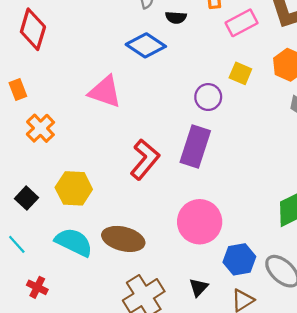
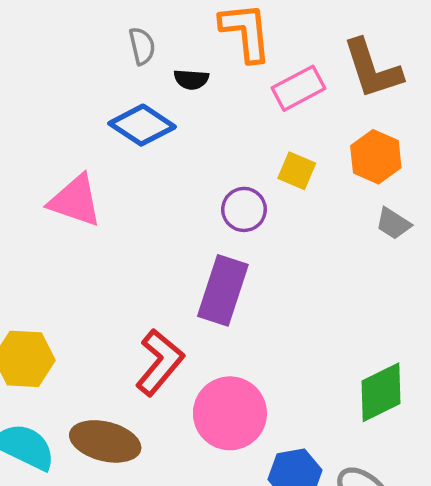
red L-shape: (145, 159) -> (160, 362), moved

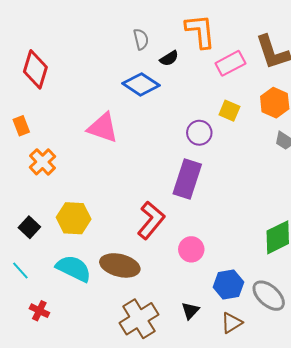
black semicircle: (191, 79) -> (169, 58), turned -36
pink circle: (230, 413) -> (191, 249), size x0.6

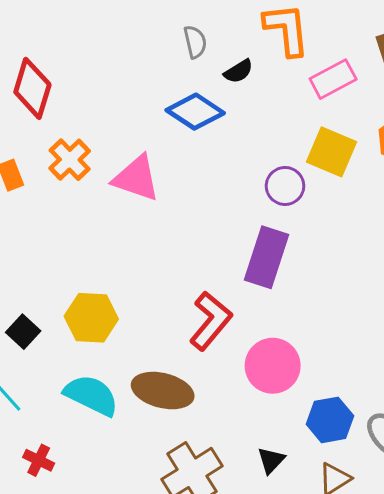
yellow square: (229, 111) -> (332, 152), size x1.5
orange cross: (42, 162) -> (70, 160), moved
pink circle: (191, 249) -> (273, 366), size x1.4

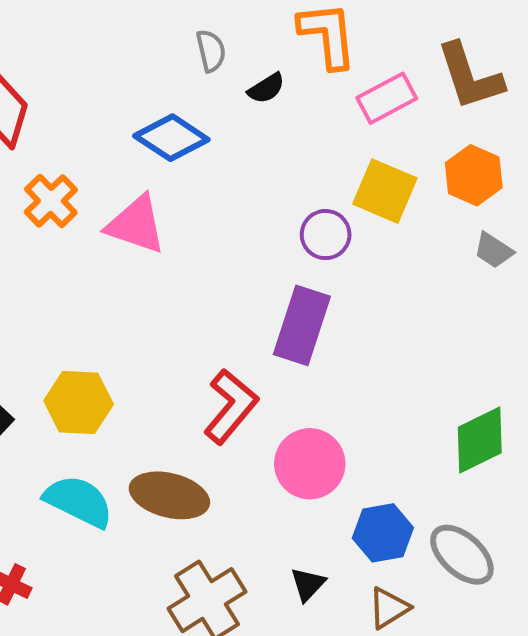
blue diamond: (195, 112) -> (171, 138), moved

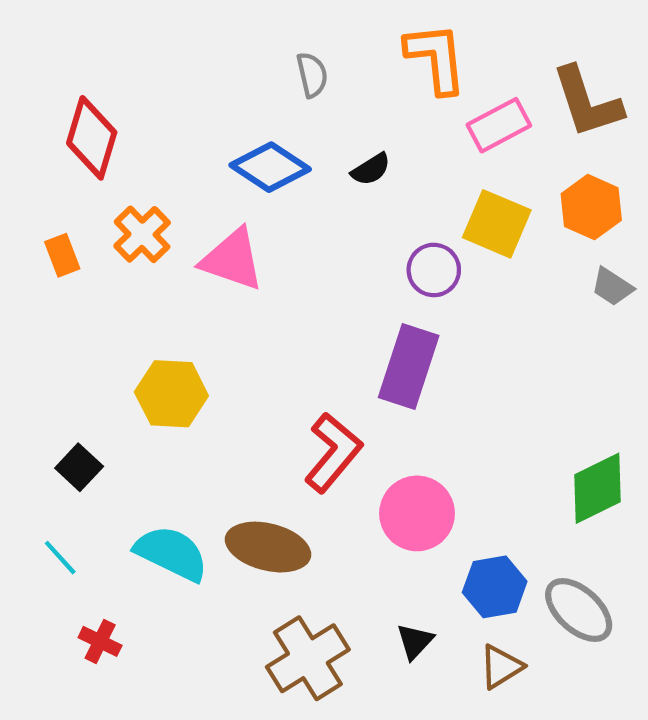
black semicircle: (266, 88) -> (371, 169), moved
yellow hexagon: (79, 402) -> (171, 394), moved

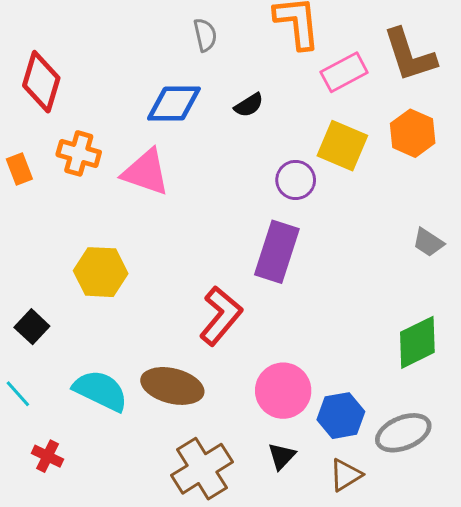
blue diamond: (270, 167) -> (174, 104), turned -34
orange cross: (142, 234) -> (79, 153), turned -30
gray trapezoid: (612, 287) -> (428, 242), moved
pink circle: (417, 513) -> (283, 391), moved
gray ellipse: (579, 610) -> (403, 433), turned -64

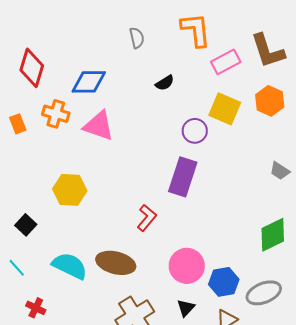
blue diamond: (174, 104) -> (89, 82), moved
red L-shape: (221, 316) -> (147, 218), size x0.7

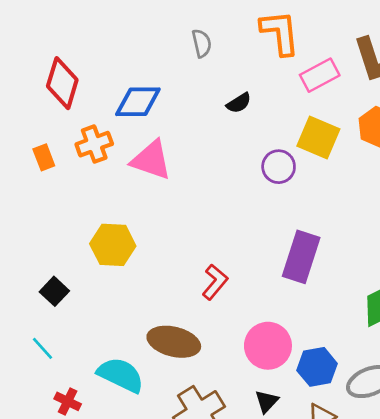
orange cross: (56, 114) -> (94, 144), turned -36
purple rectangle: (183, 177) -> (301, 257), moved
cyan semicircle: (70, 266) -> (121, 375), moved

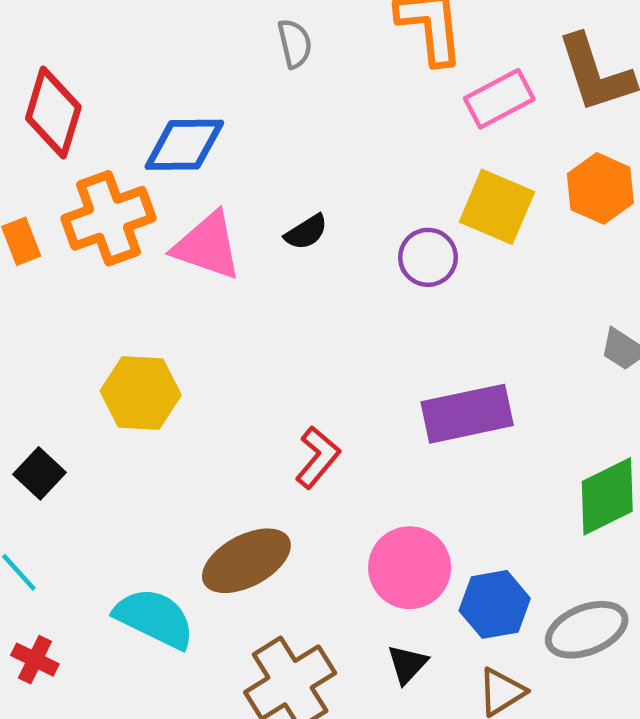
black semicircle: (239, 103) -> (306, 232), moved
orange cross: (94, 144) -> (108, 218), size x1.4
purple rectangle: (301, 257) -> (467, 414), turned 60
brown ellipse: (174, 342) -> (246, 561), turned -42
red cross: (68, 401) -> (35, 660), moved

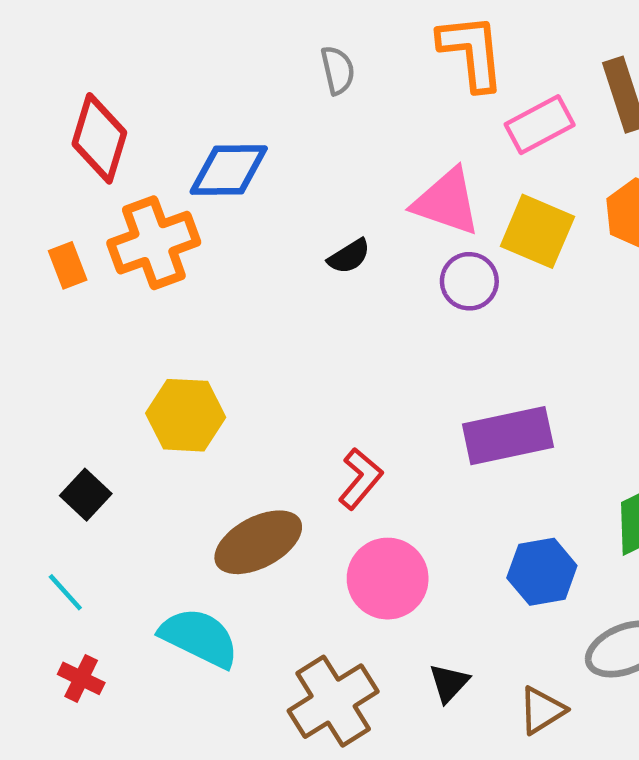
pink triangle: (207, 246) -> (447, 202), moved
brown ellipse: (246, 561) -> (258, 542), moved
pink circle: (410, 568) -> (388, 579), moved
blue hexagon: (495, 604) -> (542, 572), moved

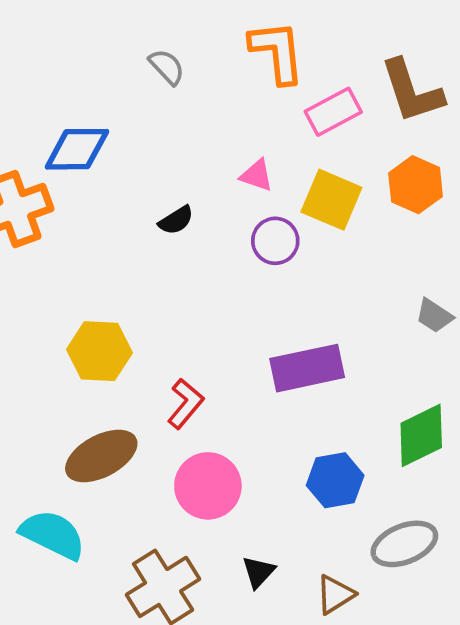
gray semicircle: (338, 70) -> (167, 67), turned -30
pink triangle: (447, 202) -> (257, 175), size x0.6
yellow hexagon: (186, 415) -> (99, 351), moved

